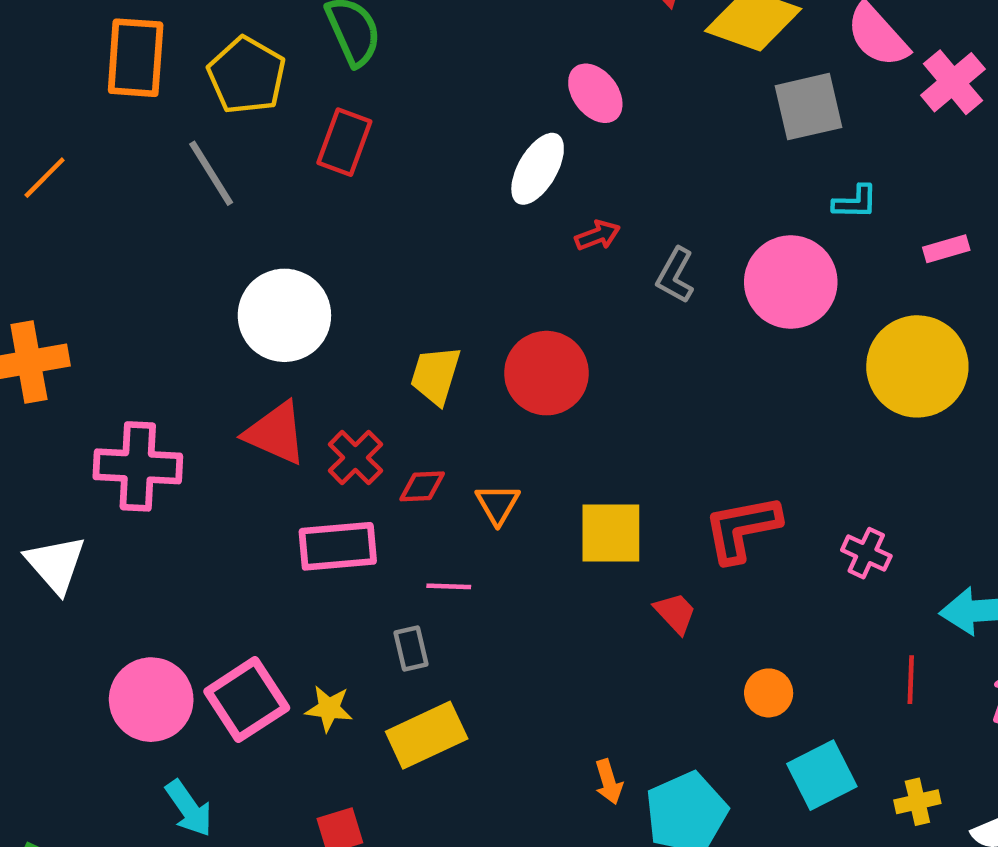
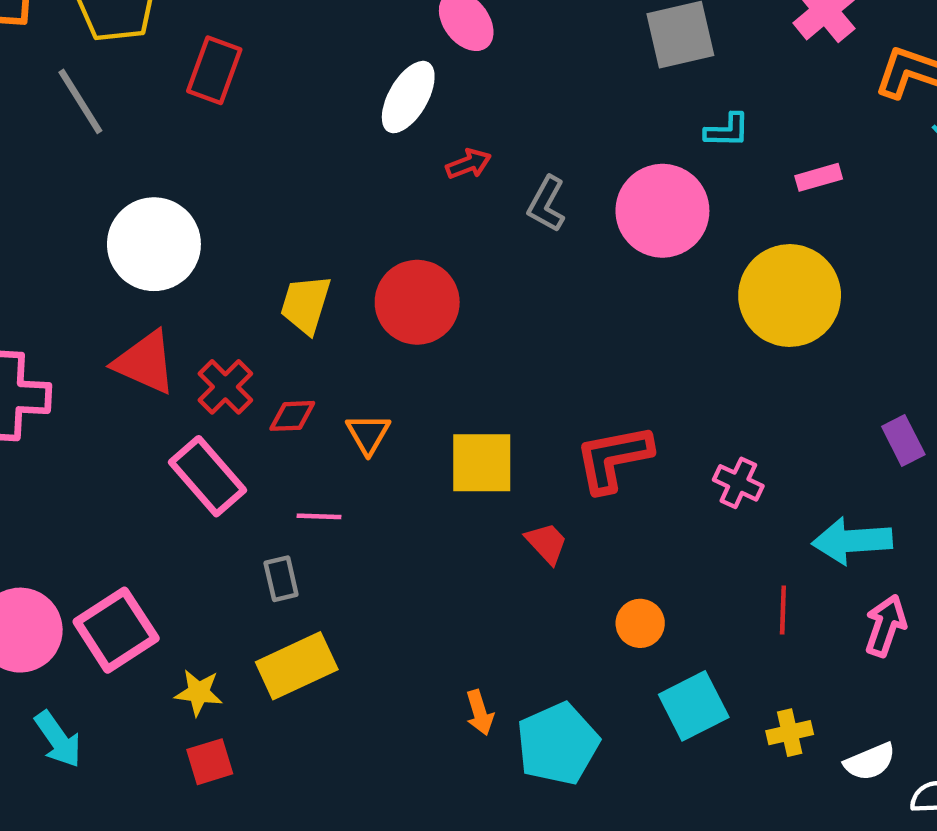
pink rectangle: (338, 546) -> (207, 476), turned 54
yellow star: (329, 708) -> (199, 693), moved

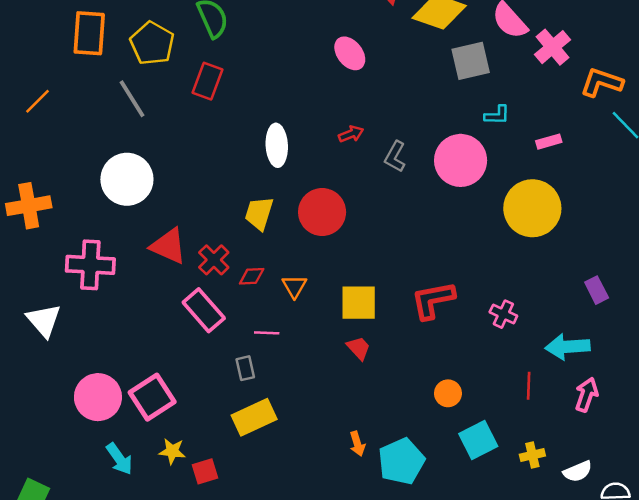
white ellipse: (408, 97) -> (277, 145), moved, turned -33
white circle: (154, 244) -> (127, 179), moved
red trapezoid: (546, 543) -> (359, 348), moved
yellow star: (199, 693) -> (172, 451), moved

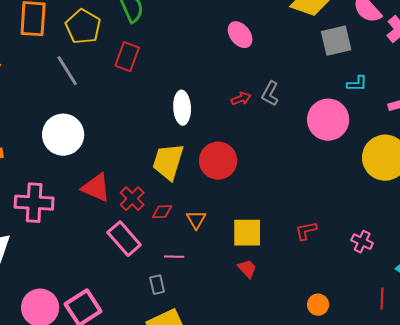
gray L-shape: (395, 157) -> (270, 94), moved
yellow trapezoid: (259, 213) -> (168, 162), size x1.4
red L-shape: (433, 300) -> (306, 231), size x0.6

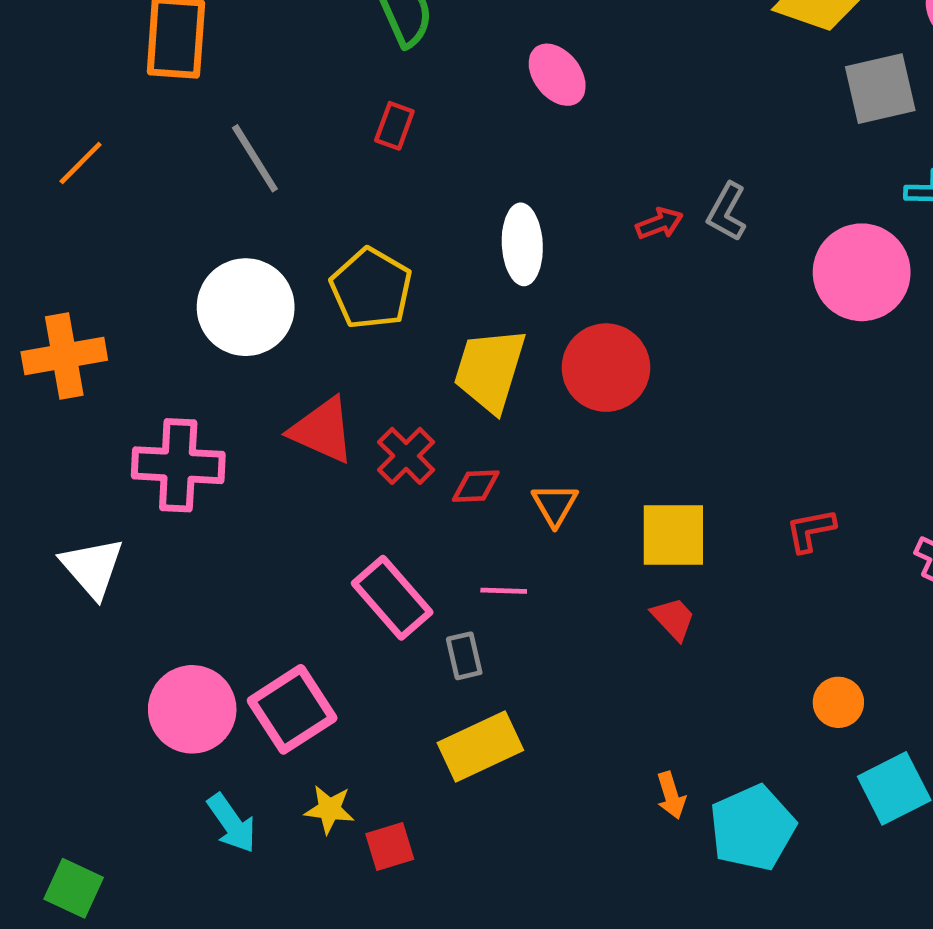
yellow pentagon: (83, 27) -> (371, 289), moved
pink ellipse: (240, 35) -> (557, 75), moved
red rectangle: (127, 57) -> (394, 126), size x0.7
pink rectangle: (124, 239) -> (392, 598), moved

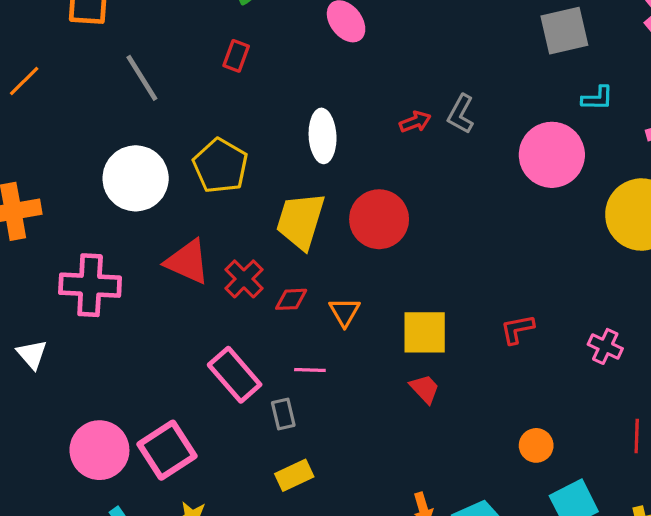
white triangle: (92, 568) -> (32, 354), size x0.7
yellow rectangle: (480, 746) -> (294, 475), size x0.7

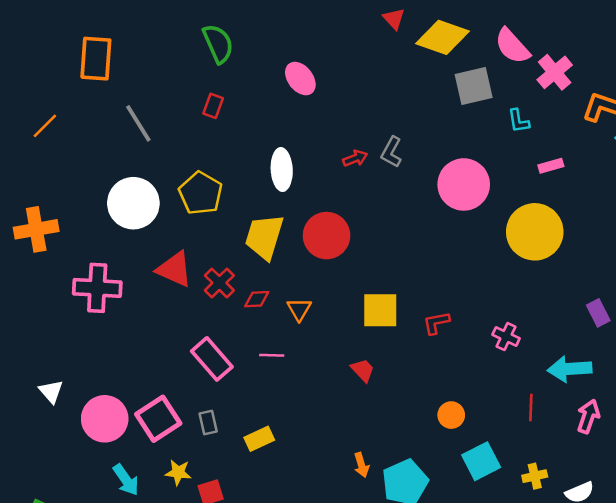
cyan L-shape: (597, 98) -> (519, 121), moved, turned 80
yellow square: (425, 332) -> (380, 310), moved
white triangle: (32, 354) -> (51, 391), moved
gray rectangle: (283, 414) -> (208, 423), moved

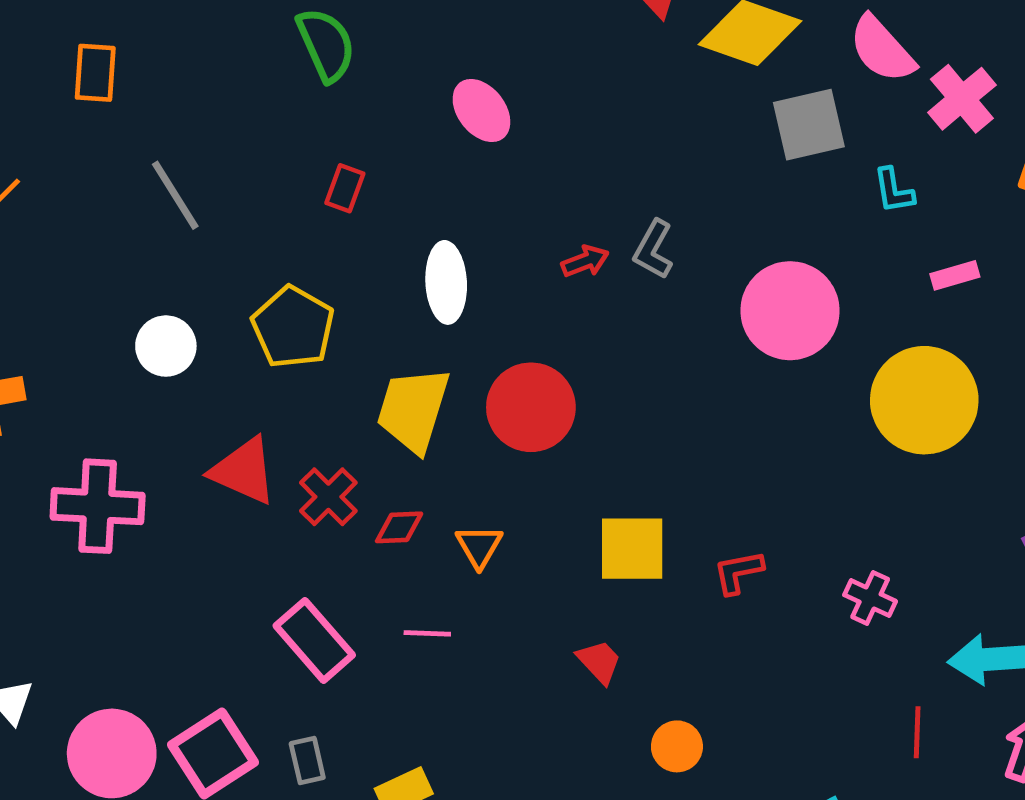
orange rectangle: (96, 59) -> (95, 73), size x0.7
red rectangle: (213, 106) -> (345, 188), moved
white circle: (133, 203) -> (166, 346), size x0.6
orange circle: (451, 415) -> (677, 746), moved

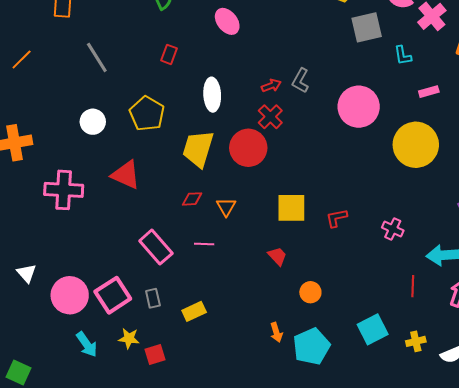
red cross: (328, 497) -> (270, 117), moved

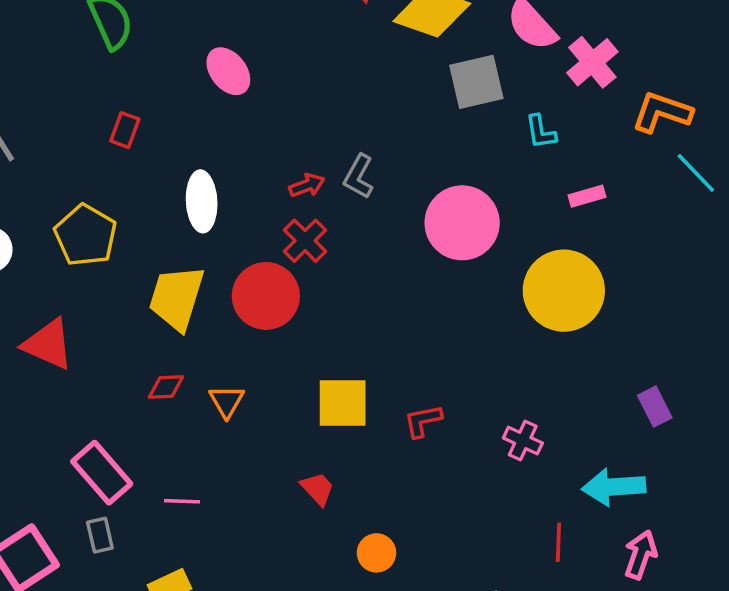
pink line: (204, 244) -> (182, 501), moved
gray rectangle: (153, 298) -> (100, 535), moved

